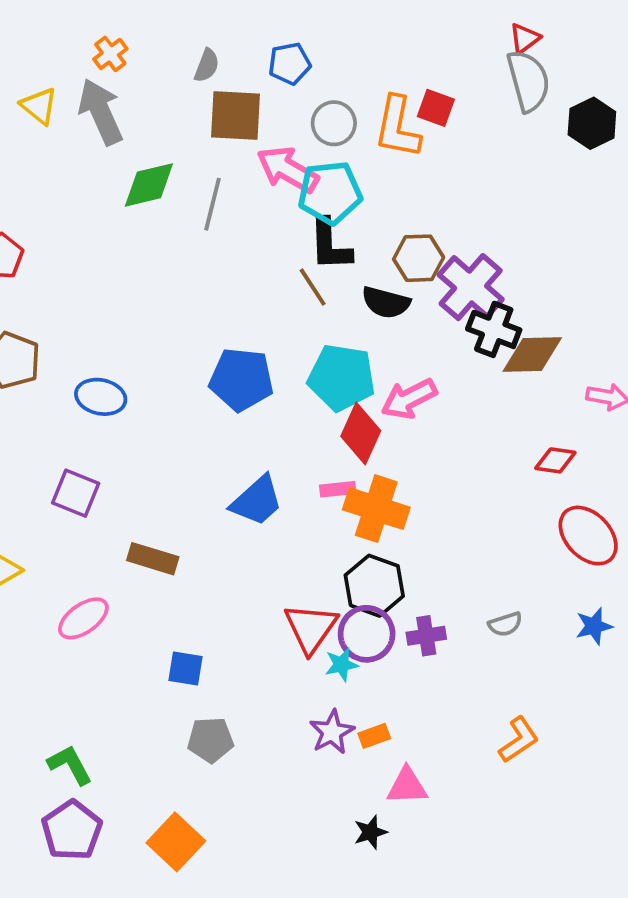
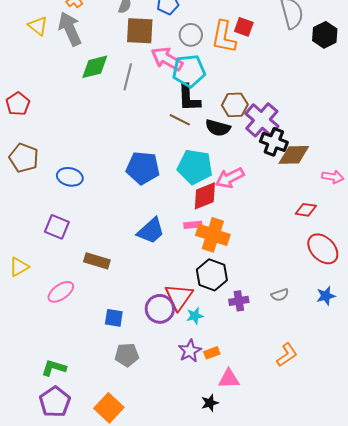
brown line: (313, 287) -> (180, 120), turned -30
red diamond: (361, 433) -> (205, 196), turned 44
purple circle: (367, 634) -> (160, 309), moved
green L-shape: (70, 765) -> (54, 368), turned -45

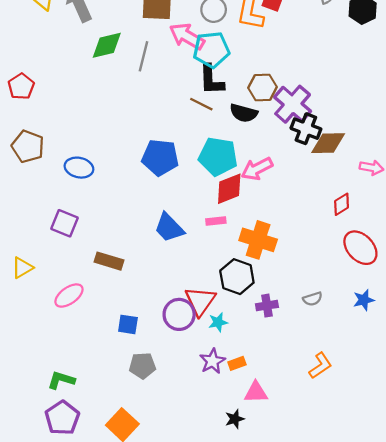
red diamond: (306, 210) -> (342, 204), turned -40
blue trapezoid: (151, 231) -> (169, 228), turned 88
orange cross: (213, 235) -> (258, 240), moved

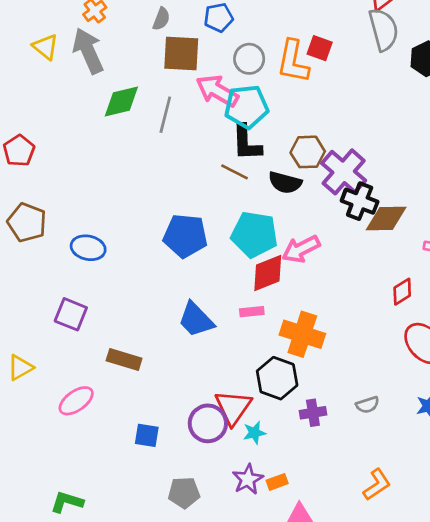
gray pentagon: (142, 366) -> (184, 493), moved

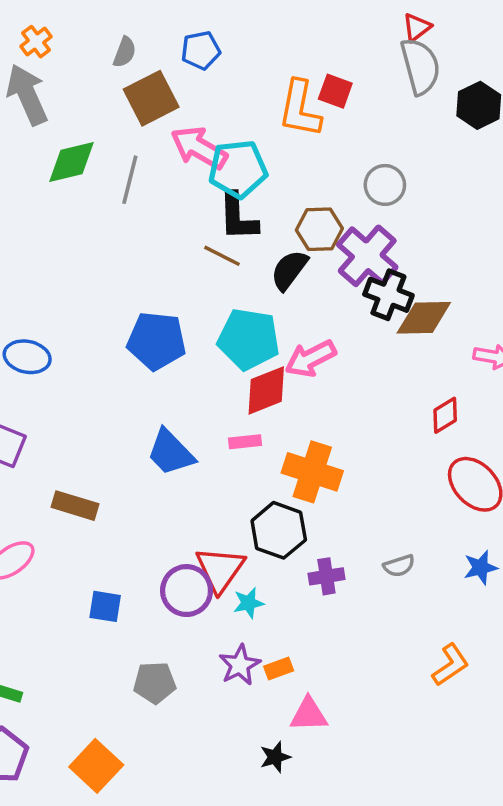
brown square: (181, 53) -> (151, 98), turned -30
gray circle: (249, 59) -> (385, 185), moved
black semicircle: (285, 183) -> (289, 270), turned 112
orange L-shape: (377, 485) -> (450, 665), moved

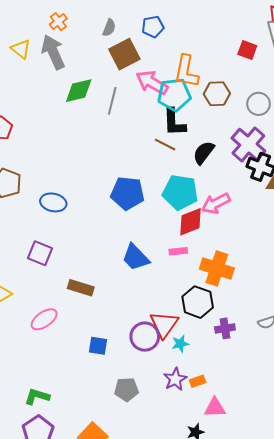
red square: (335, 91) -> (247, 50), moved
orange L-shape: (300, 109) -> (186, 71), moved
brown hexagon: (319, 229) -> (217, 94), moved

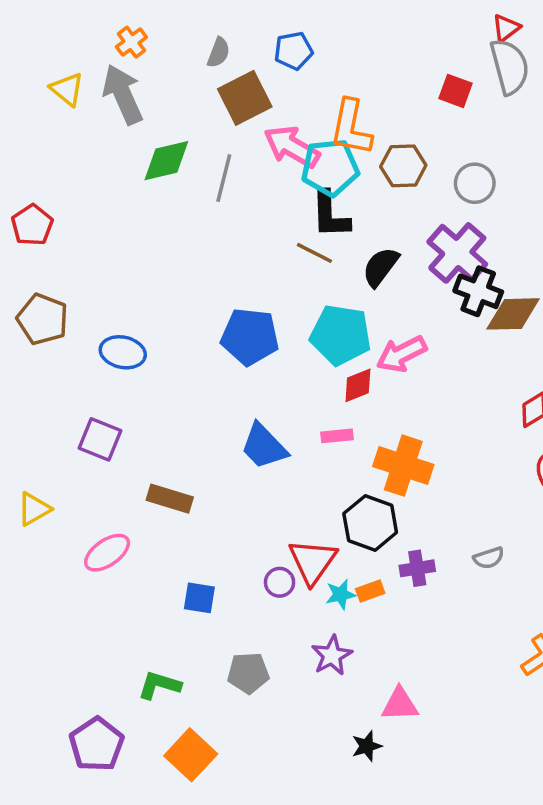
red diamond: (190, 222) -> (358, 385), size x0.7
purple circle: (145, 337) -> (280, 582), size x0.6
orange rectangle: (198, 381) -> (370, 591), moved
green L-shape: (37, 397) -> (159, 685), moved

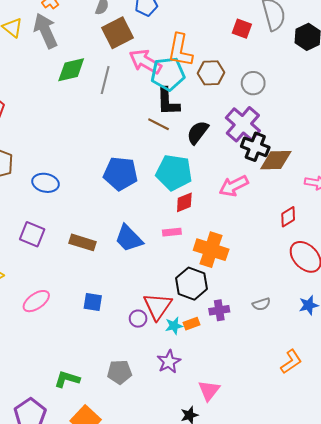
pink arrow: (402, 354) -> (234, 186), moved
brown rectangle: (170, 499) -> (83, 242), moved
blue square: (199, 598) -> (93, 302), moved
pink triangle: (400, 704) -> (209, 390), turned -50

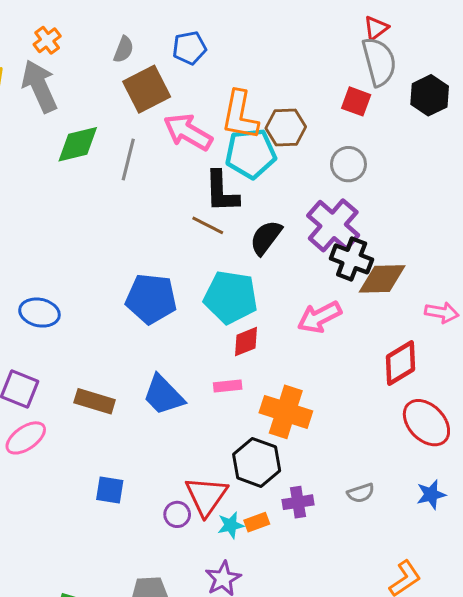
red square: (242, 29) -> (356, 101), moved
brown hexagon: (211, 73) -> (286, 127), moved
cyan pentagon: (168, 74) -> (251, 153), moved
red diamond: (288, 217) -> (400, 363), size x1.4
pink ellipse: (36, 301) -> (26, 438), moved

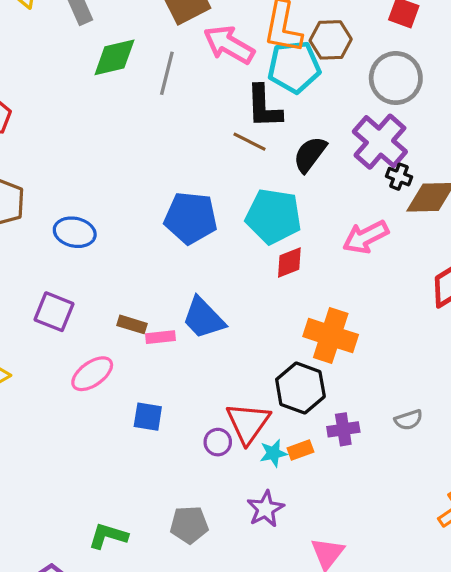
gray circle: (348, 164) -> (396, 78), size x1.4
black cross: (352, 259) -> (399, 177), size x0.6
pink rectangle: (228, 386) -> (161, 337), moved
brown rectangle: (95, 401) -> (132, 324), size x0.7
pink ellipse: (26, 438) -> (92, 374), moved

